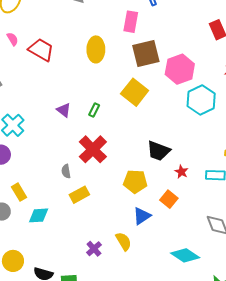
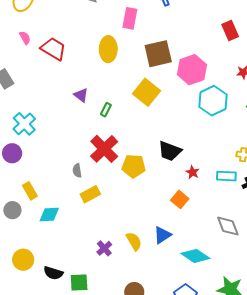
pink rectangle: (131, 22) -> (130, 18), moved
purple triangle: (64, 110) -> (81, 95), moved
yellow pentagon: (135, 181) -> (134, 166), moved
blue triangle: (142, 216) -> (162, 235), moved

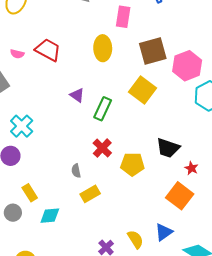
pink semicircle: (25, 38) -> (17, 54), moved, turned 136
green rectangle: (106, 110) -> (103, 109), size x1.6
red cross: (104, 149) -> (102, 148), size x0.7
orange square: (180, 199) -> (180, 196), size x1.5

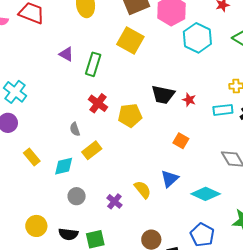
red star: (191, 168) -> (189, 100), moved
orange square: (180, 196) -> (181, 141), size x0.6
gray circle: (13, 213) -> (77, 196), moved
cyan diamond: (50, 216) -> (64, 166), moved

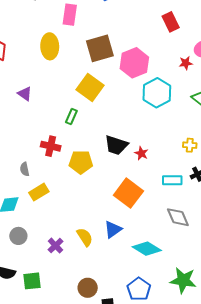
green rectangle: (93, 64) -> (71, 117), moved, size x0.7
red cross: (98, 103) -> (51, 146), turned -30
cyan rectangle: (223, 110) -> (172, 180), moved
orange square: (181, 141) -> (128, 193), size x1.8

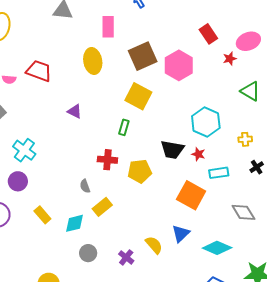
red rectangle: (171, 22) -> (208, 34), moved
cyan hexagon: (157, 93) -> (206, 122), moved
cyan rectangle: (172, 180) -> (219, 173), moved

